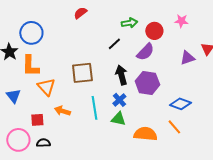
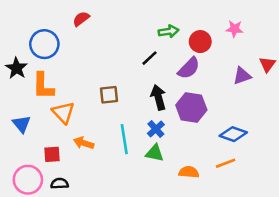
red semicircle: (80, 13) -> (81, 19), moved
brown square: (82, 73) -> (109, 95), size x0.7
orange line: (174, 127) -> (226, 163), turned -70
orange semicircle: (145, 134) -> (189, 172), size x0.7

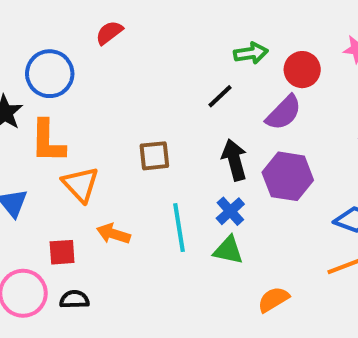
orange semicircle: (189, 172) -> (273, 299), moved, turned -36

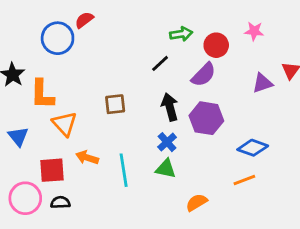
blue circle: (50, 74) -> (58, 38), moved
cyan line: (179, 228) -> (124, 170), moved
red square: (62, 252) -> (52, 170), size x1.4

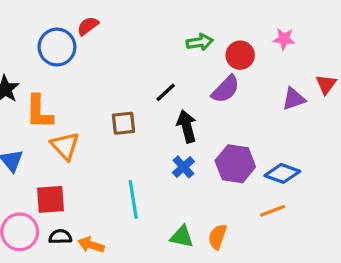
black line: (160, 63) -> (166, 92), moved
purple hexagon: (206, 118) -> (235, 164), moved
orange arrow: (87, 158) -> (91, 245), moved
green triangle: (166, 169) -> (182, 237), moved
orange semicircle: (197, 202) -> (217, 237), turned -40

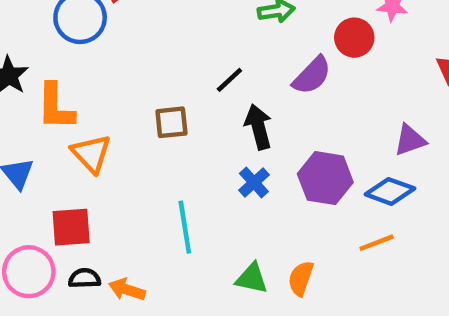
red circle: (240, 55) -> (354, 38), moved
purple triangle: (294, 99) -> (410, 140), moved

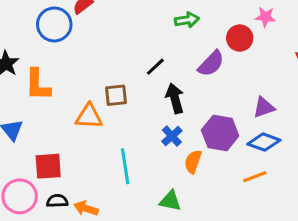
purple triangle: (410, 140) -> (264, 107), moved
orange triangle: (91, 154) -> (89, 116), moved, turned -44
orange semicircle: (301, 278) -> (193, 162), moved

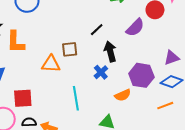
blue cross: (172, 136) -> (101, 72), moved
orange semicircle: (193, 162) -> (123, 95), turned -133

